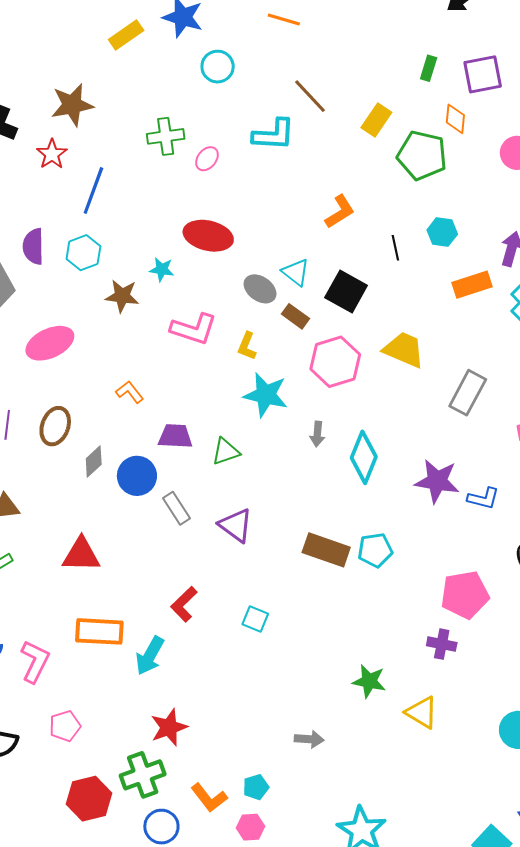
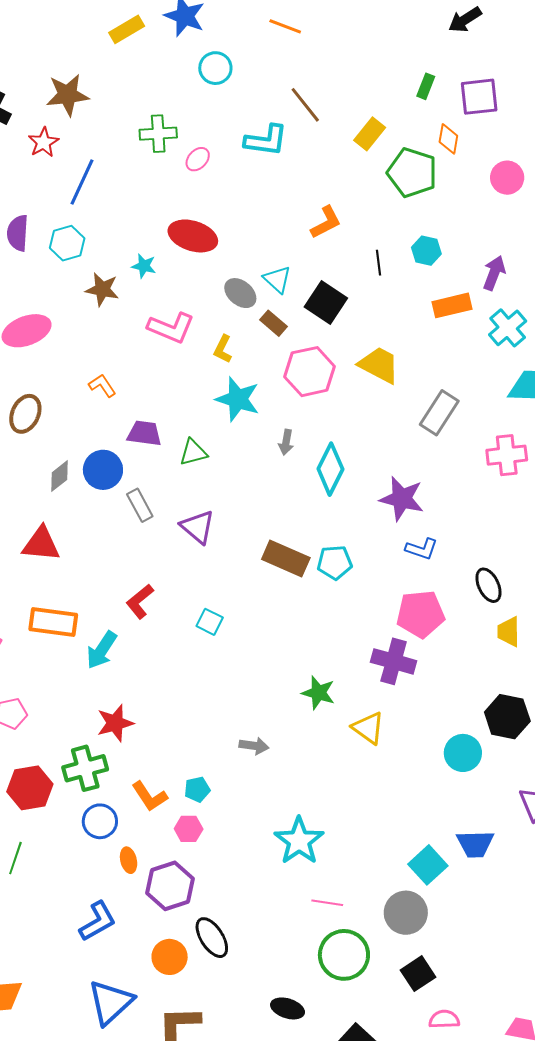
gray diamond: (94, 462) -> (59, 476), moved
blue L-shape: (483, 498) -> (422, 549), moved
purple cross: (442, 644) -> (394, 661), size x1.5

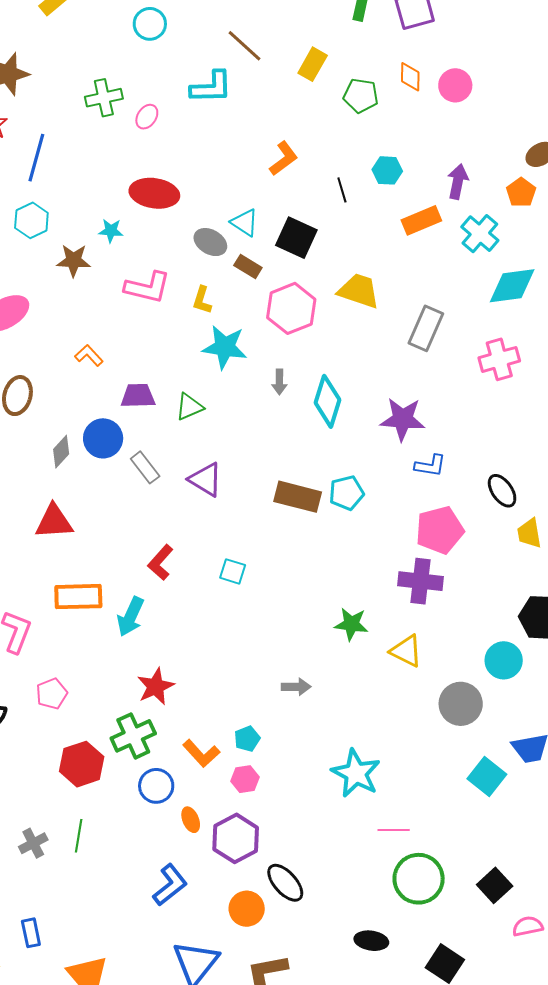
orange diamond: (448, 139) -> (410, 77), moved
green pentagon: (412, 173) -> (361, 96), size x0.7
gray circle: (406, 913) -> (461, 704), moved

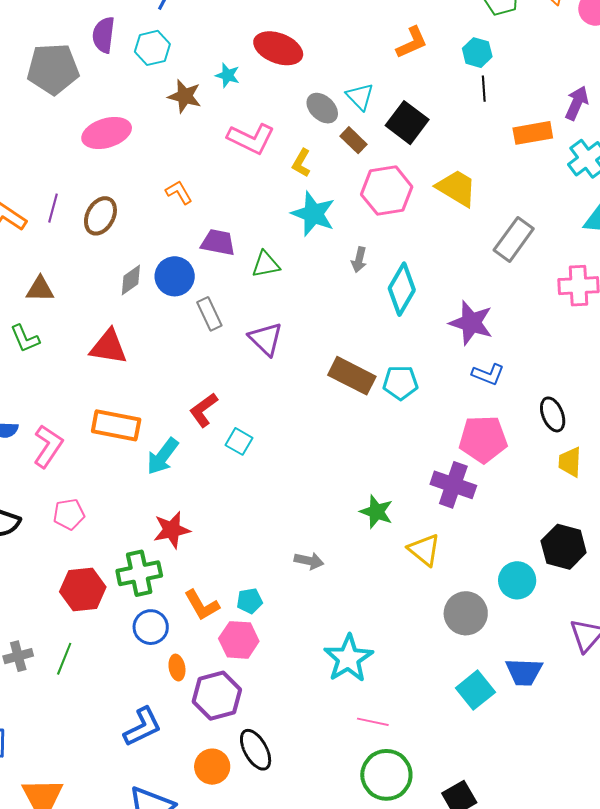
cyan hexagon: (387, 170) -> (477, 53), moved
black line: (342, 190) -> (484, 89), moved
cyan square: (233, 571) -> (239, 441), moved
pink hexagon: (245, 779) -> (239, 640), size x1.4

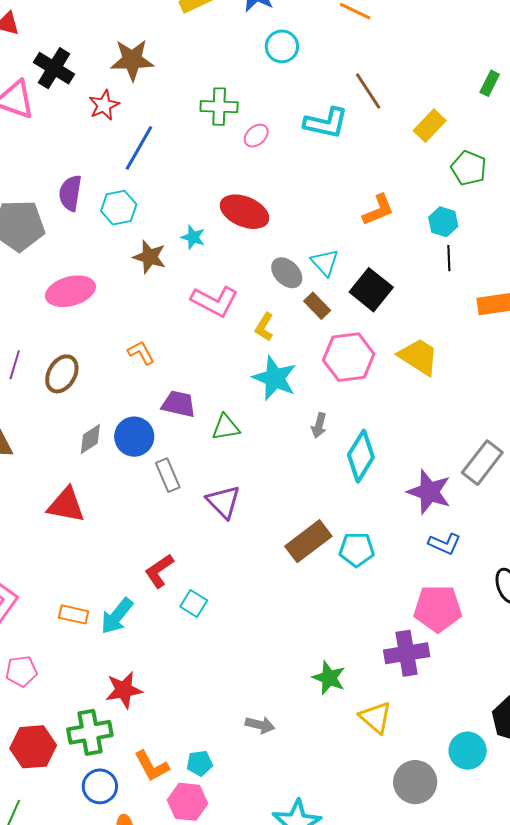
gray rectangle: (514, 239) -> (482, 463), moved
brown rectangle: (352, 376) -> (308, 541), turned -66
orange rectangle: (116, 425) -> (74, 614), moved, size x0.6
purple cross: (453, 485) -> (407, 653), turned -30

